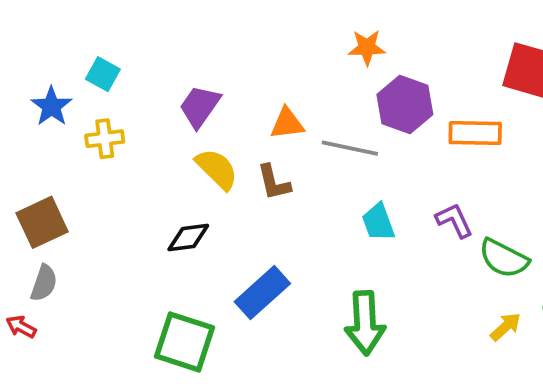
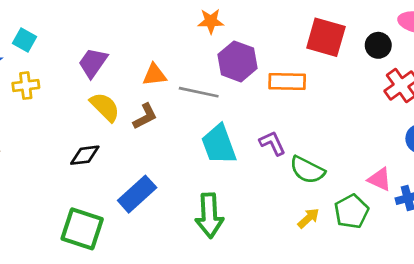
brown L-shape: (274, 182) -> (145, 116), turned -104
cyan trapezoid: (378, 222) -> (219, 144), size x1.5

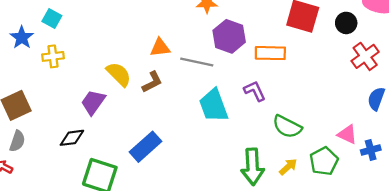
purple trapezoid: (93, 63) -> (93, 102), moved
purple L-shape: (272, 143) -> (255, 91), moved
black diamond: (85, 155) -> (72, 138), moved
green arrow: (209, 215) -> (253, 167), moved

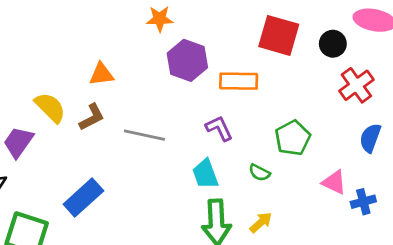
gray line: (197, 62) -> (144, 135), moved
cyan trapezoid: (214, 105) -> (205, 174), moved, size x0.7
green semicircle: (287, 127) -> (259, 173), size x0.6
green pentagon: (324, 161) -> (293, 138), moved

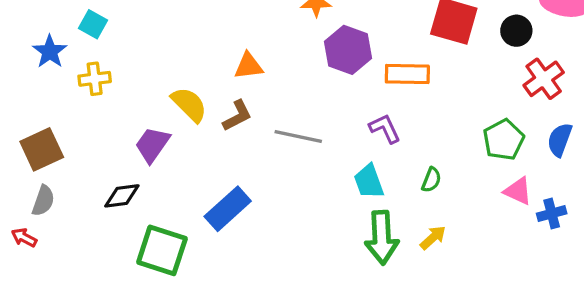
green pentagon: (293, 138) -> (504, 140), moved
green semicircle: (259, 173) -> (431, 180), turned -95

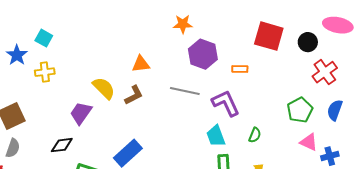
orange rectangle: (407, 74) -> (240, 69), size x0.6
purple L-shape: (385, 129) -> (226, 103), size x1.4
gray line: (298, 137) -> (185, 91), moved

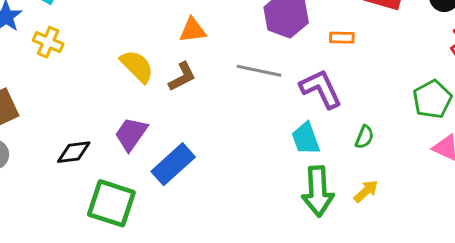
yellow cross: (45, 72) -> (48, 42), turned 30
purple trapezoid: (81, 113) -> (131, 134), moved

